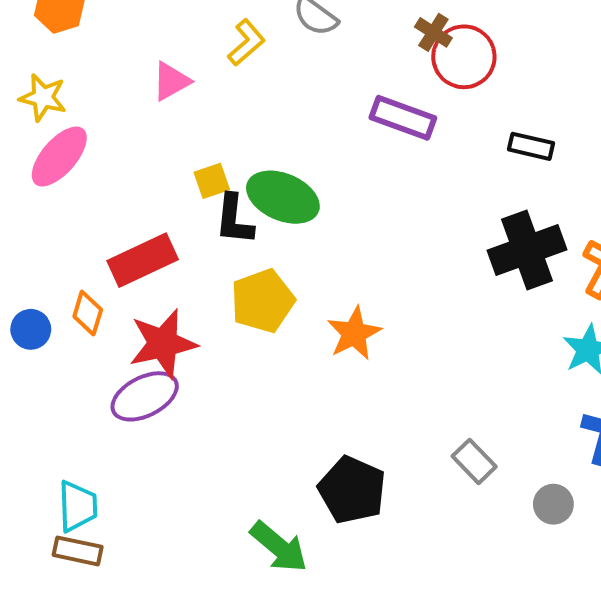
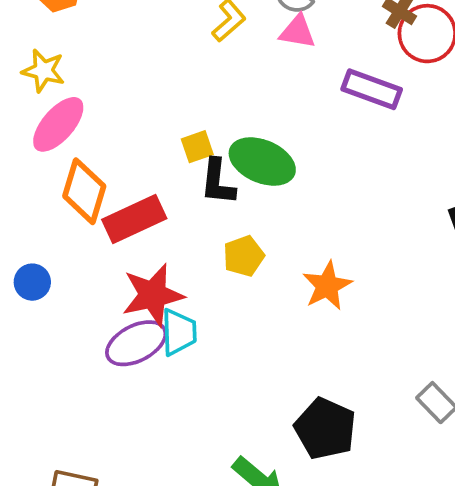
pink triangle: (171, 81) -> (297, 32), moved, turned 39
yellow pentagon: (263, 301) -> (244, 256), size x0.7
orange diamond: (88, 313) -> (84, 191), moved, size x1.6
cyan trapezoid: (78, 506) -> (179, 332), moved

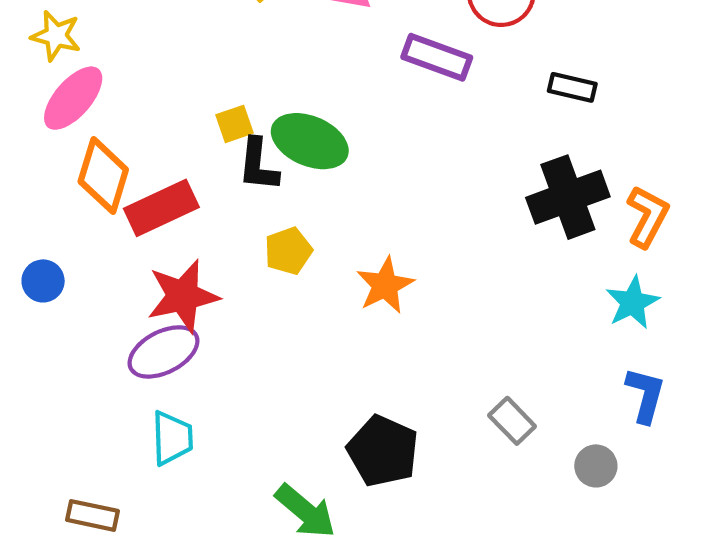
cyan trapezoid: (179, 332) -> (172, 438), moved

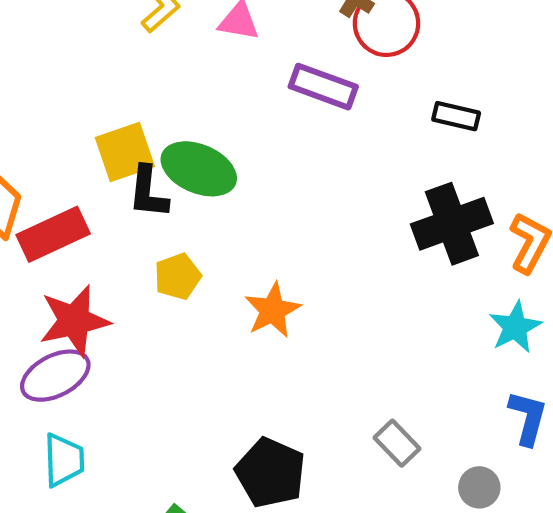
yellow square: (234, 124) -> (125, 152), size x1.6

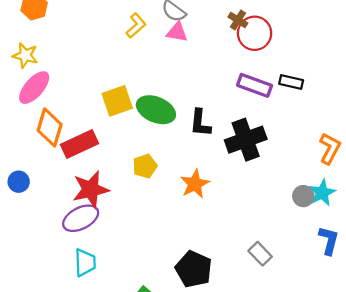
purple rectangle: (323, 87) -> (255, 85), moved
black L-shape: (148, 192) -> (200, 123), moved
black cross: (452, 224) -> (246, 140), moved
gray circle: (479, 487) -> (303, 196), moved

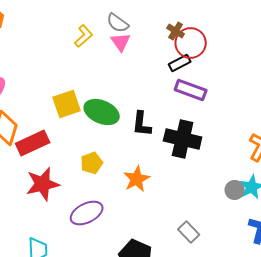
pink triangle: (177, 32) -> (121, 42), turned 45
black rectangle: (291, 82) -> (180, 63), moved, turned -40
black cross: (246, 140) -> (183, 139), turned 33
purple ellipse: (81, 218) -> (87, 213), moved
gray rectangle: (260, 254) -> (189, 232), moved

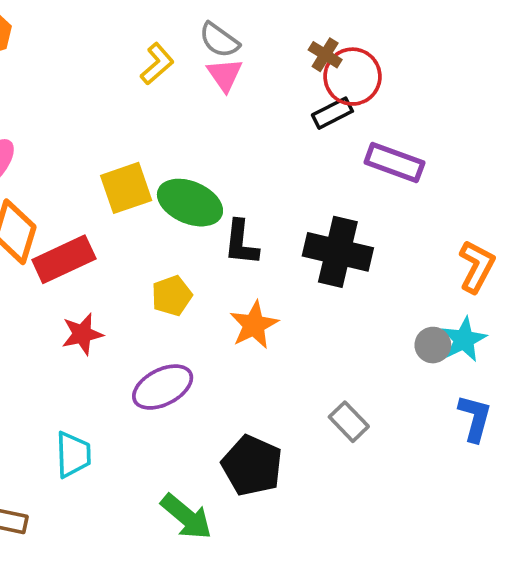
purple rectangle: (191, 90) -> (394, 162), moved
black L-shape: (142, 124) -> (241, 243), moved
red star: (43, 184) -> (82, 334), size x0.7

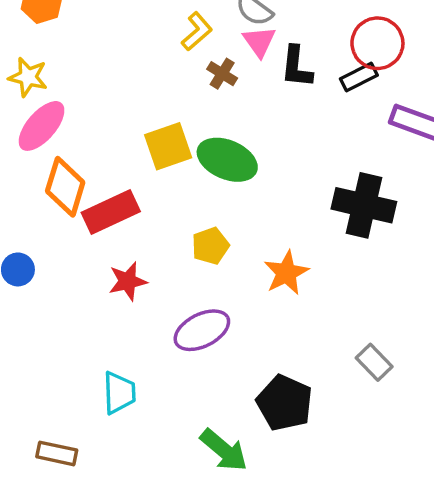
brown cross: (325, 55) -> (222, 74), moved
black L-shape: (241, 243) -> (296, 67), moved

